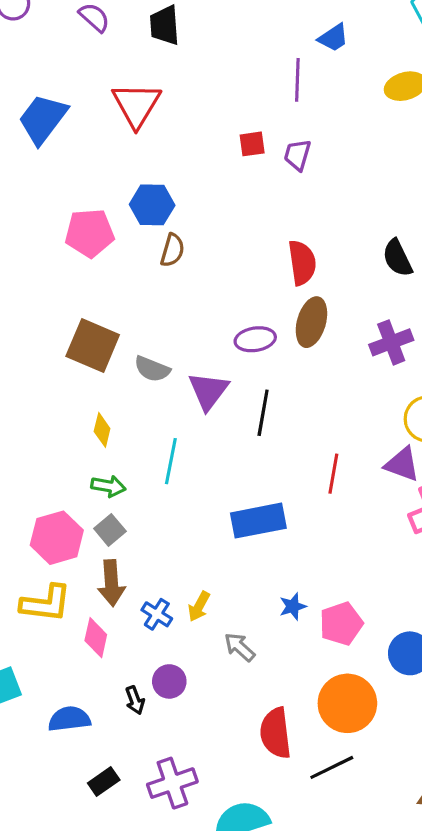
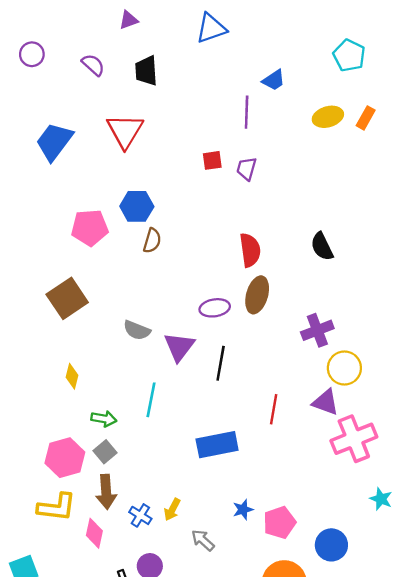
purple cross: (391, 342) -> (317, 330), moved
brown square: (93, 346) -> (67, 298), moved, turned 33
yellow diamond: (102, 430) -> (72, 376), moved

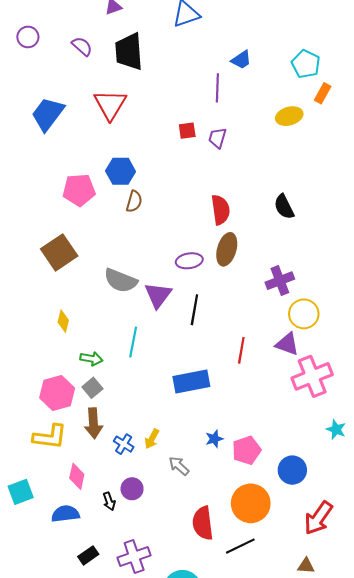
cyan pentagon: (349, 55) -> (306, 64), moved
black trapezoid: (146, 71) -> (129, 52), size x1.4
yellow ellipse: (328, 117) -> (289, 116), moved
gray semicircle: (137, 330) -> (121, 281), size x1.4
pink diamond: (94, 533) -> (77, 476), moved

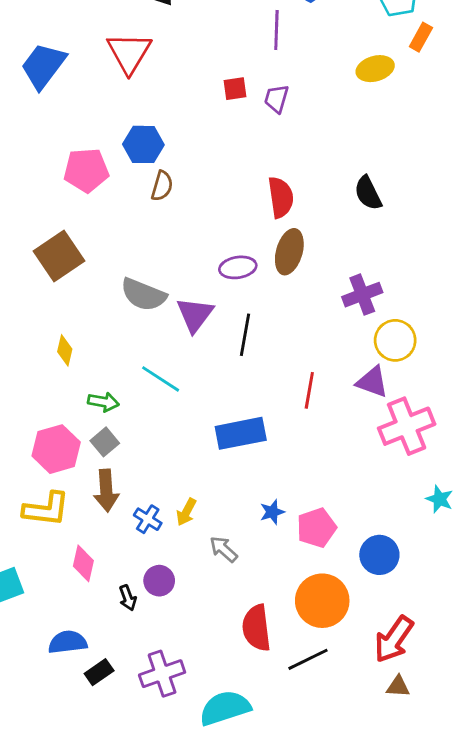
cyan line: (133, 342) -> (161, 379), turned -68
blue semicircle: (65, 514) -> (68, 642), moved
red arrow: (318, 518) -> (394, 639), moved

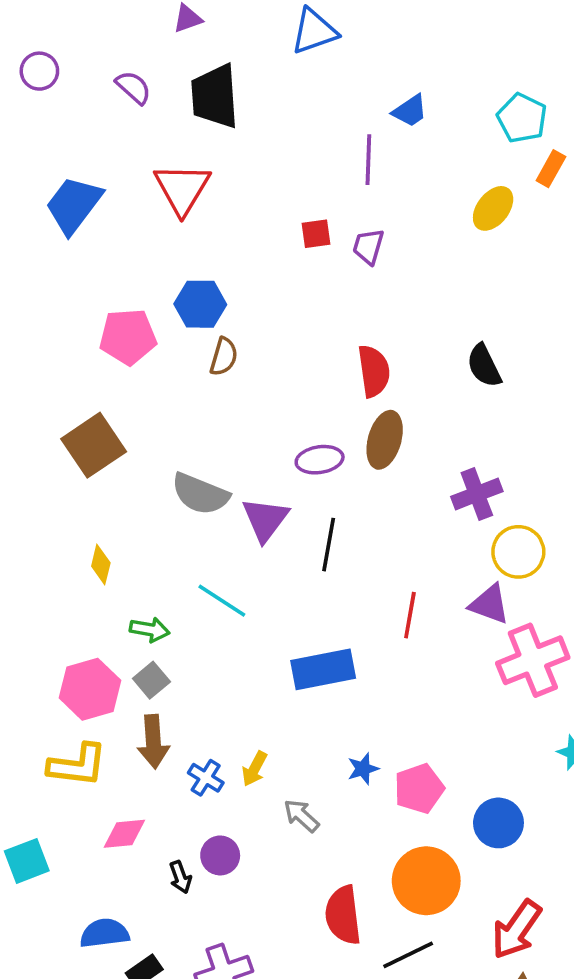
yellow ellipse: (375, 69) -> (493, 208), turned -36
pink diamond: (83, 563) -> (124, 834), turned 72

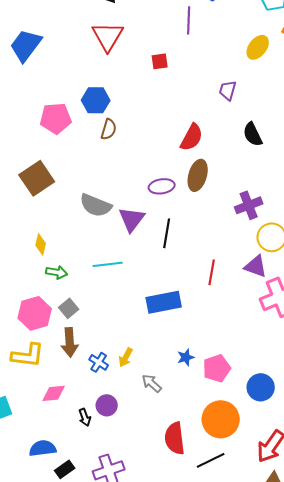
red triangle: (182, 189) -> (108, 36), moved
purple trapezoid: (368, 246) -> (228, 90), moved
red semicircle: (374, 371) -> (192, 137), turned 36
cyan line: (222, 601) -> (108, 264), turned -40
green arrow: (150, 630) -> (57, 272), moved

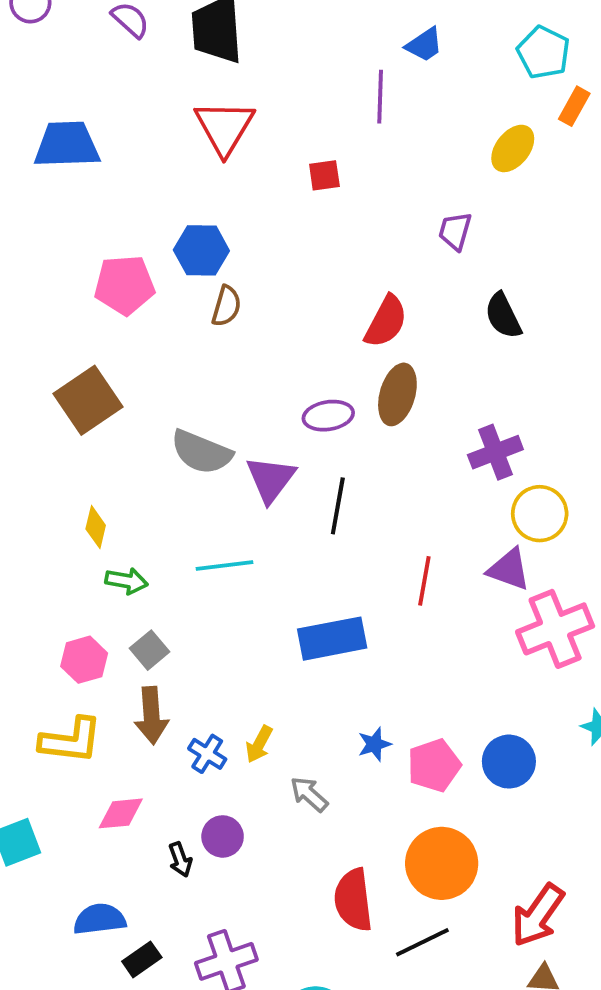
blue trapezoid: (26, 45) -> (67, 145), turned 51
pink hexagon: (35, 313) -> (84, 660), size x0.7
blue circle: (261, 387) -> (509, 762), moved

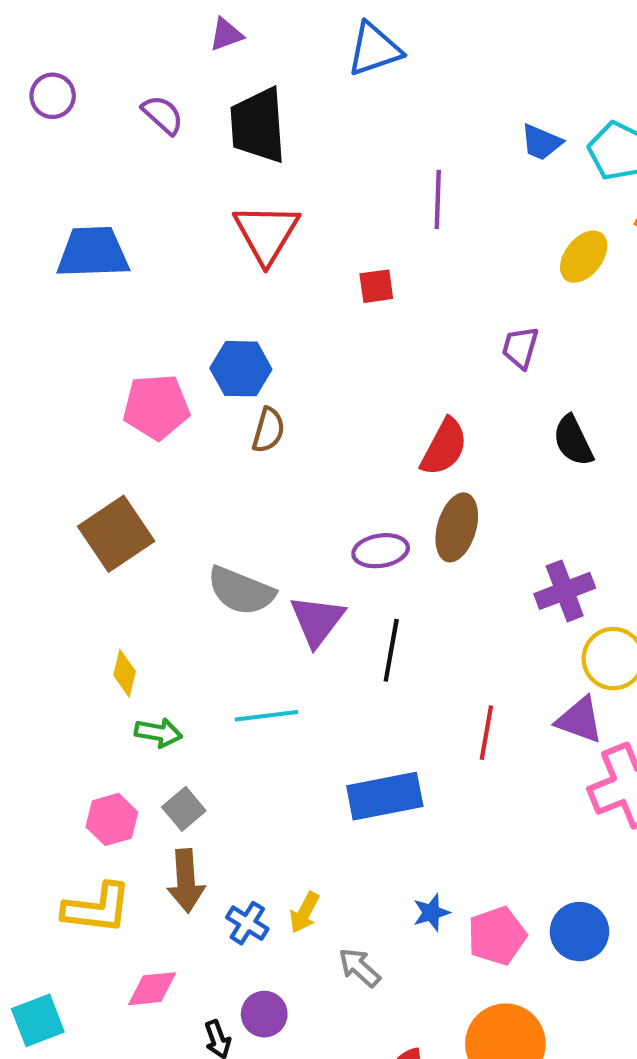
blue trapezoid: (424, 45) -> (541, 142), moved, turned 57

